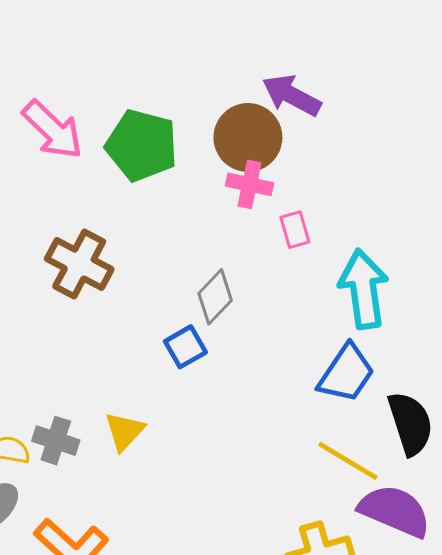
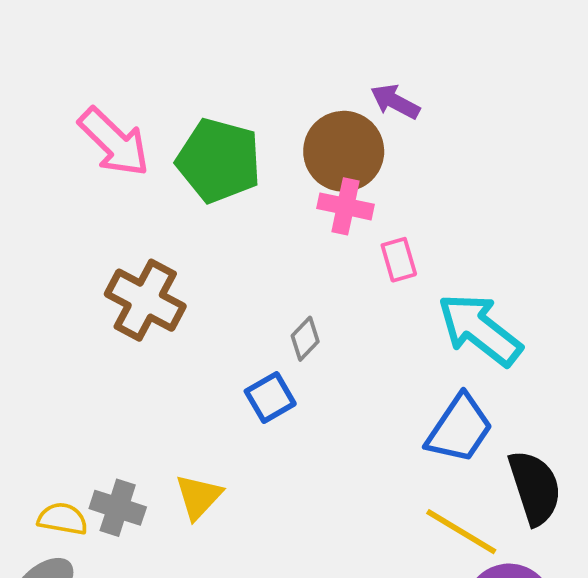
purple arrow: (292, 95) -> (395, 102), size x0.7
cyan arrow: (364, 289) -> (480, 330), turned -44
gray diamond: (215, 297) -> (305, 339), size x0.7

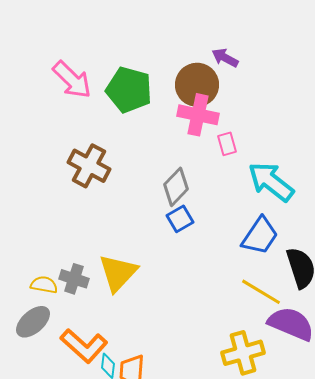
pink cross: (346, 206) -> (198, 115), size x1.4
gray diamond: (305, 339) -> (176, 187), size x1.6
blue square: (270, 397) -> (180, 219), moved
yellow triangle: (199, 497) -> (118, 273), size x1.5

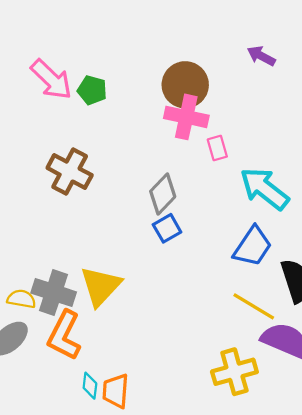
purple arrow: (225, 58) -> (261, 56), moved
green pentagon: (129, 90) -> (92, 90), moved, size x0.6
gray cross: (74, 279) -> (54, 292), size x1.4
orange L-shape: (84, 346) -> (64, 335), moved, turned 75

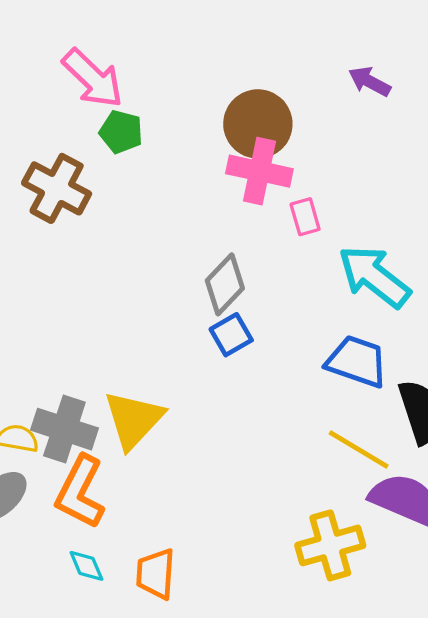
pink arrow: (51, 79) -> (93, 78), moved
brown cross: (70, 172) -> (57, 188), moved
blue trapezoid: (253, 246) -> (357, 361), turned -105
cyan diamond: (90, 386) -> (86, 566), moved, turned -30

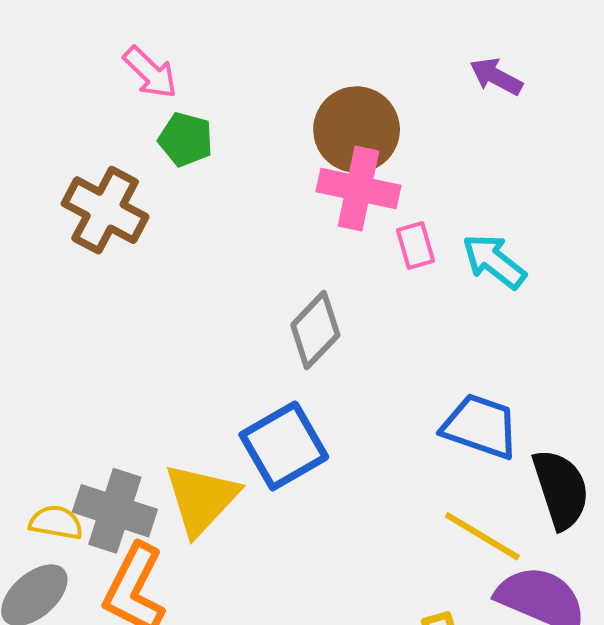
pink arrow: (93, 78) -> (150, 73), size x0.7
cyan arrow: (374, 277) -> (494, 261), moved, size x0.7
blue square: (231, 335) -> (284, 446), moved, size x1.6

